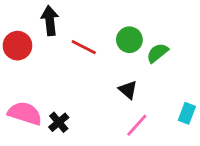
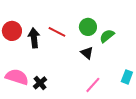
black arrow: (50, 21) -> (34, 38), moved
black triangle: (128, 90) -> (87, 53), moved

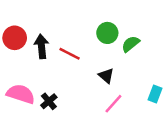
red line: (57, 32) -> (70, 54), moved
black triangle: (87, 53) -> (106, 76), moved

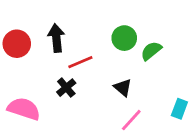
black arrow: (41, 46) -> (56, 38), moved
red line: (70, 54) -> (80, 62), turned -50
black cross: (49, 101) -> (66, 88), moved

